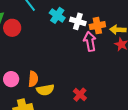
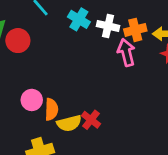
pink circle: (11, 79) -> (32, 100), moved
red cross: (80, 95) -> (91, 120), moved

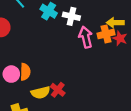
orange cross: (135, 30) -> (106, 34), moved
orange semicircle: (51, 109) -> (25, 72), moved

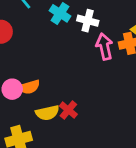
orange semicircle: (25, 72) -> (29, 87), turned 70

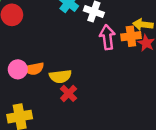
yellow semicircle: (47, 113) -> (60, 76), moved

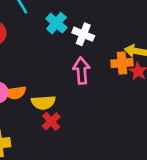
pink arrow: (107, 37) -> (81, 71), moved

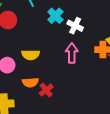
orange semicircle: (15, 93) -> (30, 82), moved
yellow semicircle: (43, 102) -> (31, 55), moved

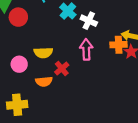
red cross: (46, 90) -> (62, 69), moved

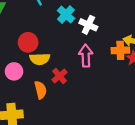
red circle: (18, 17) -> (28, 42), moved
orange semicircle: (44, 82) -> (40, 90), turned -98

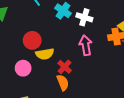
orange semicircle: (40, 90) -> (63, 83), moved

